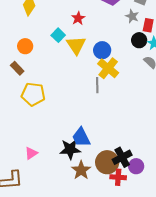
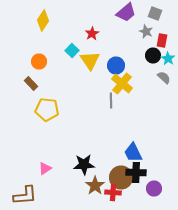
blue trapezoid: (81, 137) -> (133, 152), moved
black cross: (122, 157) -> (136, 172), turned 30
purple circle: (136, 166) -> (154, 188), moved
red cross: (118, 177) -> (113, 192), moved

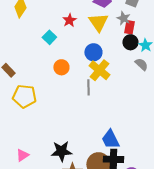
red rectangle: (162, 40) -> (129, 27), moved
yellow triangle: (90, 60) -> (98, 22), moved
orange circle: (39, 62) -> (61, 67), moved

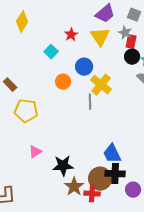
blue circle: (93, 52) -> (84, 67), moved
pink triangle: (22, 155) -> (35, 152), moved

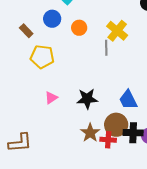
blue circle: (84, 67) -> (52, 19), moved
black star: (63, 166) -> (87, 99), moved
black cross: (115, 174) -> (133, 133), moved

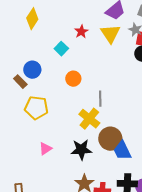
blue circle: (52, 19) -> (32, 70), moved
yellow cross: (117, 31) -> (89, 119), moved
brown circle: (116, 125) -> (110, 139), moved

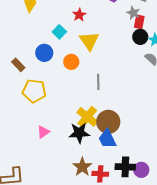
yellow triangle: (110, 34) -> (89, 41), moved
blue circle: (32, 70) -> (44, 53), moved
yellow cross: (89, 119) -> (87, 117), moved
blue trapezoid: (122, 151) -> (107, 139), moved

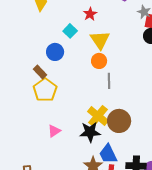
orange circle: (71, 62) -> (99, 61), moved
brown rectangle: (18, 65) -> (40, 72), moved
yellow pentagon: (34, 91) -> (45, 90), turned 30
blue trapezoid: (107, 139) -> (108, 154), moved

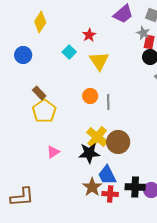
blue circle: (55, 52) -> (23, 55), moved
orange circle: (99, 61) -> (90, 96), moved

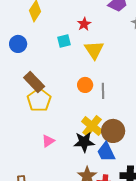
cyan square: (69, 52) -> (64, 41), turned 32
brown rectangle: (39, 93) -> (34, 82), size x1.5
blue trapezoid: (107, 175) -> (106, 152), moved

